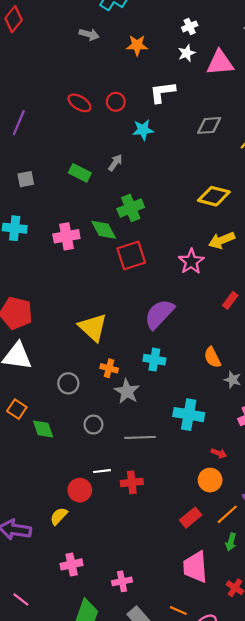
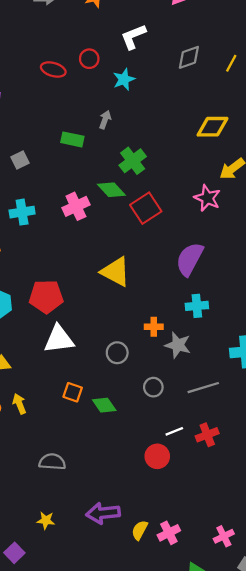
yellow triangle: (93, 327) -> (115, 272), moved
yellow semicircle: (59, 516) -> (140, 530), moved

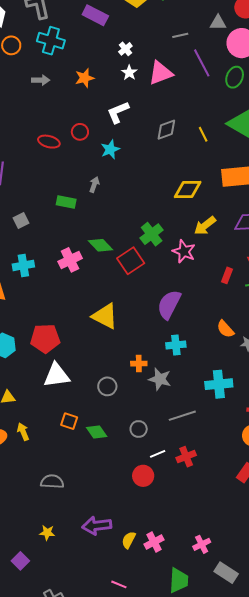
yellow line: (231, 63) -> (203, 134), turned -56
green cross: (133, 161) -> (152, 234), moved
gray circle: (153, 387) -> (139, 429), moved

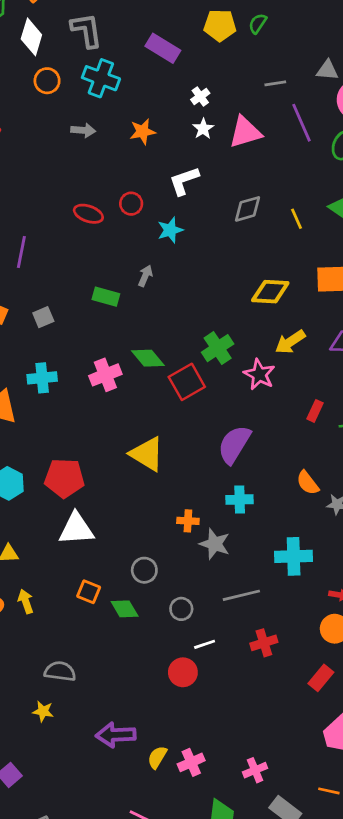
gray circle: (107, 386) -> (144, 570), moved
red cross: (186, 457) -> (264, 643), moved
yellow star: (47, 533) -> (43, 711), moved

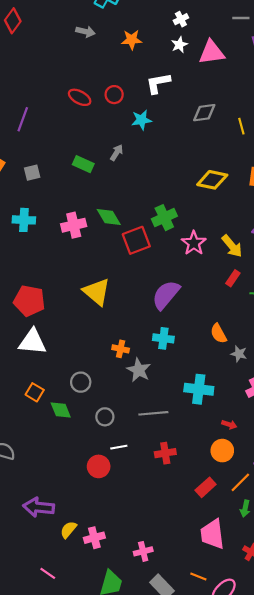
yellow arrow: (290, 342) -> (232, 246), moved, turned -105

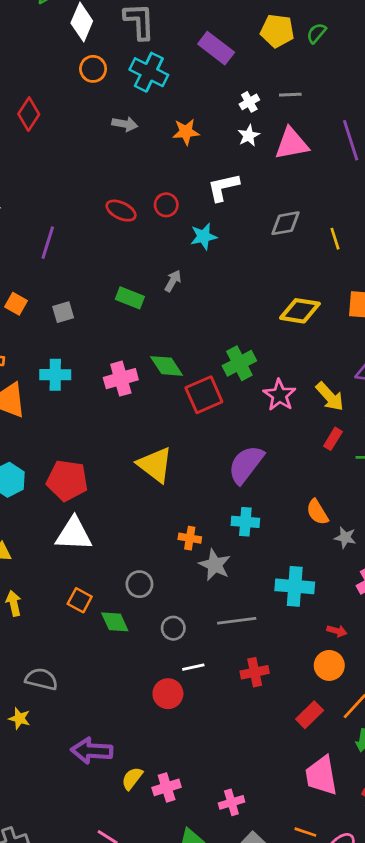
gray line: (241, 18) -> (290, 95), moved

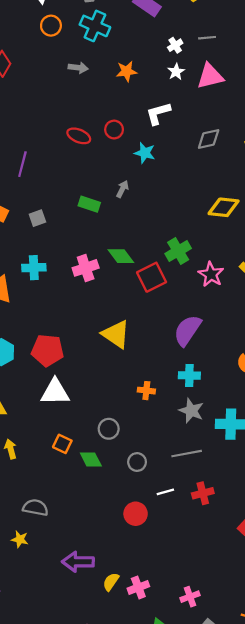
cyan star: (204, 236) -> (145, 153), turned 30
gray star: (215, 565) -> (191, 411), moved
white line: (193, 667) -> (165, 492), moved

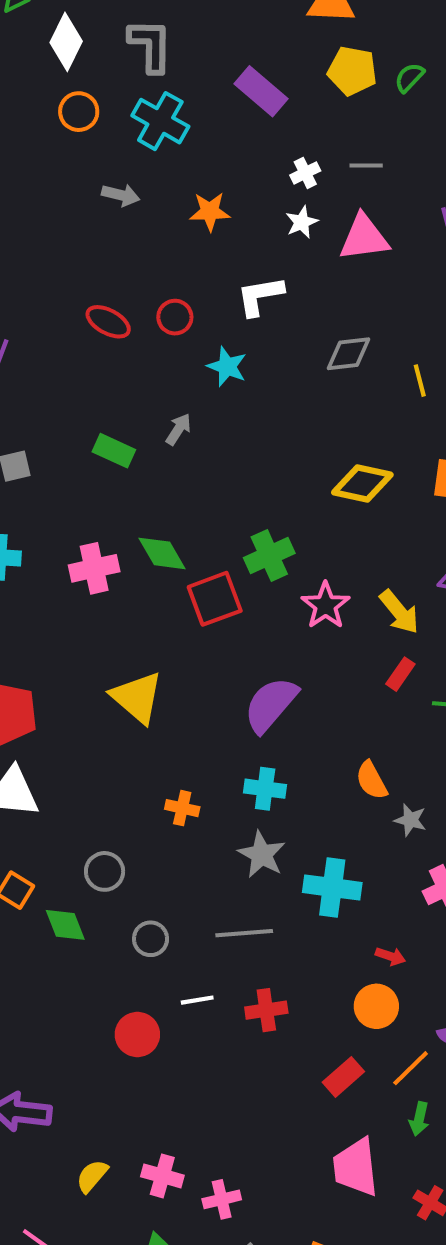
yellow semicircle: (111, 582) -> (92, 1176), moved
pink cross: (138, 587) -> (162, 1176), moved, turned 30

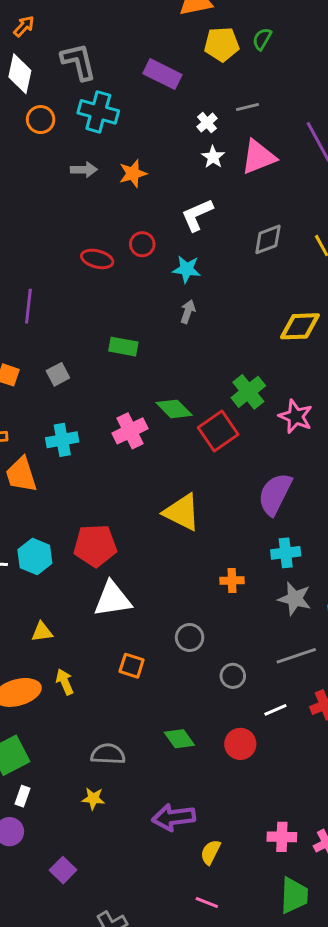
orange star: (210, 212) -> (133, 173), moved
gray arrow: (178, 429) -> (188, 312), moved
green diamond: (65, 925) -> (179, 739), moved
yellow semicircle: (92, 1176) -> (210, 852), moved

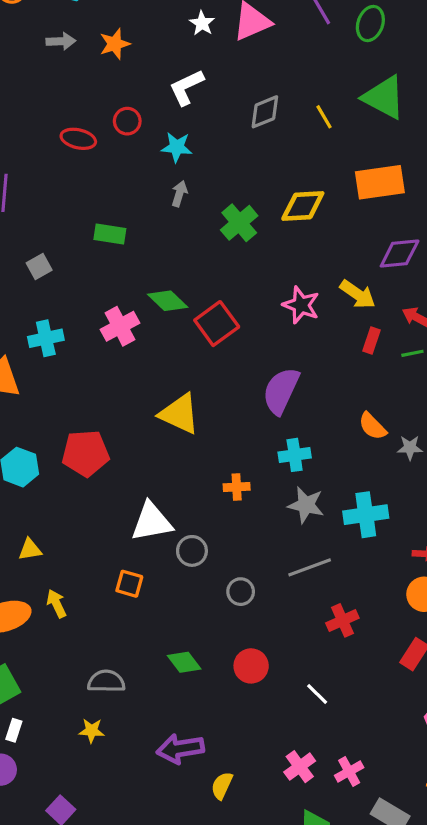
green cross: (248, 392) -> (239, 223), moved
white triangle: (113, 599) -> (152, 522), moved
white line: (275, 710) -> (317, 694), moved, turned 70
pink cross: (282, 837) -> (300, 767), turned -36

